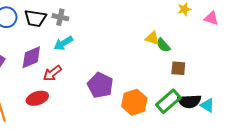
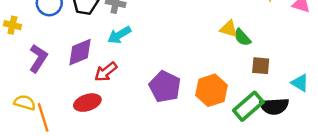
orange hexagon: (134, 102) -> (212, 90), moved
cyan triangle: (207, 105) -> (300, 83), moved

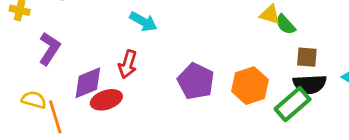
cyan arrow: (119, 35) -> (143, 22), turned -120
purple diamond: (80, 52) -> (88, 83), moved
red arrow: (106, 72) -> (128, 64), turned -35
black semicircle: (274, 106) -> (310, 84), moved

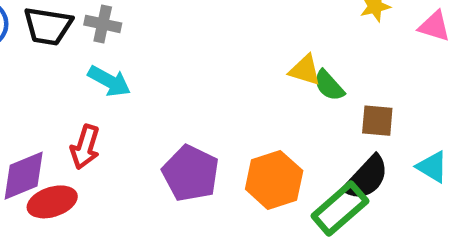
brown square: (307, 57) -> (377, 121), moved
black semicircle: (310, 84) -> (366, 178), turned -44

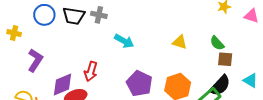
yellow triangle: (305, 70) -> (180, 42), moved
cyan arrow: (109, 81) -> (124, 41), moved
green semicircle: (329, 85) -> (217, 43), moved

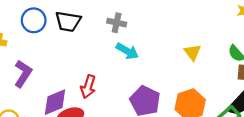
gray cross: (99, 15) -> (117, 23), moved
yellow triangle: (180, 42) -> (192, 52), turned 35

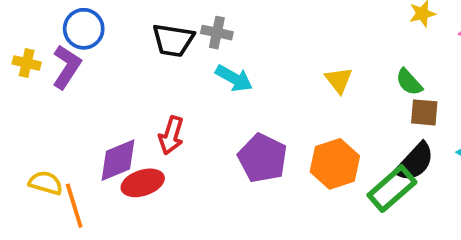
black trapezoid: (68, 21) -> (173, 40), moved
purple L-shape: (23, 74) -> (67, 67), moved

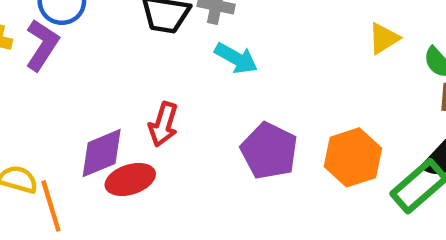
yellow triangle: (339, 80) -> (384, 38), moved, turned 36

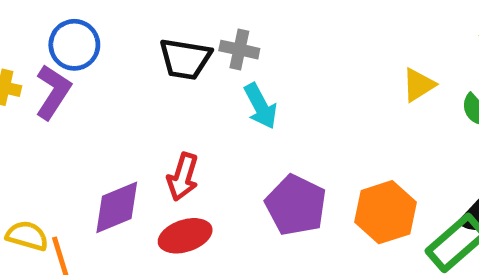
cyan arrow: (236, 58) -> (261, 106), turned 33
red ellipse: (130, 179) -> (185, 236), moved

